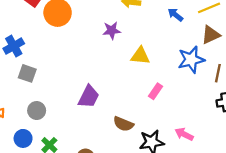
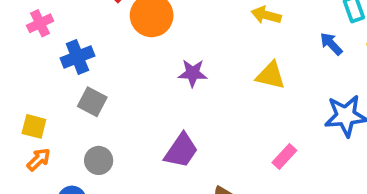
purple star: (112, 30) -> (193, 73), moved
yellow triangle: (140, 56) -> (271, 76), moved

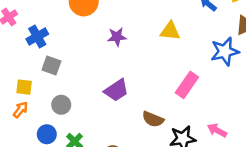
yellow square: (34, 126) -> (24, 87), moved
purple trapezoid: (181, 150) -> (116, 90), turned 30
pink rectangle: (284, 157) -> (187, 85), size x1.5

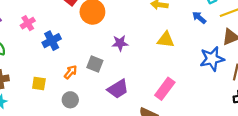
gray square: (51, 66) -> (95, 64), moved
pink rectangle: (187, 85) -> (165, 89), moved
orange arrow: (20, 110) -> (71, 72), moved

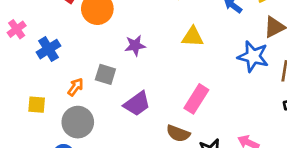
blue star: (212, 59) -> (253, 56), turned 30
gray circle: (70, 100) -> (78, 122), size x1.5

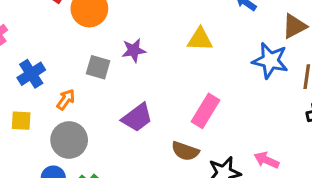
blue cross: (49, 49) -> (31, 74), moved
gray square: (105, 74) -> (98, 67), moved

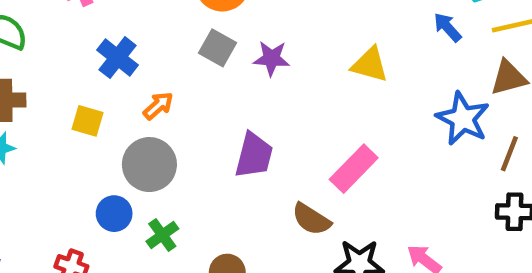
gray square: (98, 67) -> (217, 48), moved
blue cross: (31, 74) -> (118, 58), turned -32
purple trapezoid: (137, 118) -> (254, 155), turned -52

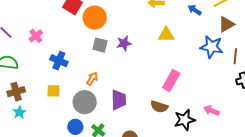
orange arrow: (158, 106) -> (92, 79), moved
purple trapezoid: (254, 155) -> (119, 100), moved

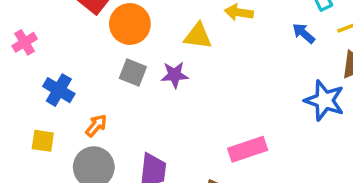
yellow triangle: (166, 35) -> (198, 36), moved
orange arrow: (92, 79) -> (96, 125), moved
pink rectangle: (171, 80) -> (248, 149), turned 35

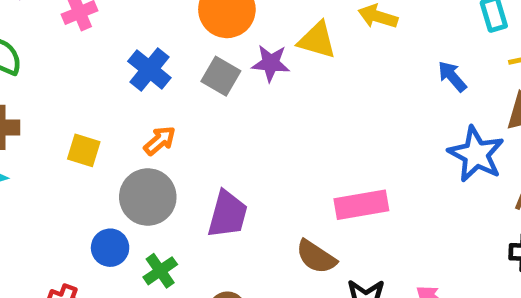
blue arrow: (304, 33) -> (452, 76), moved
purple star: (175, 75) -> (271, 63), moved
blue cross: (59, 90) -> (149, 70), moved

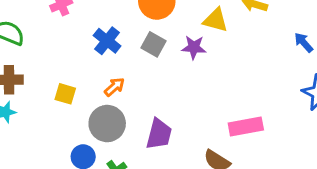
purple star: (271, 63) -> (194, 47), moved

